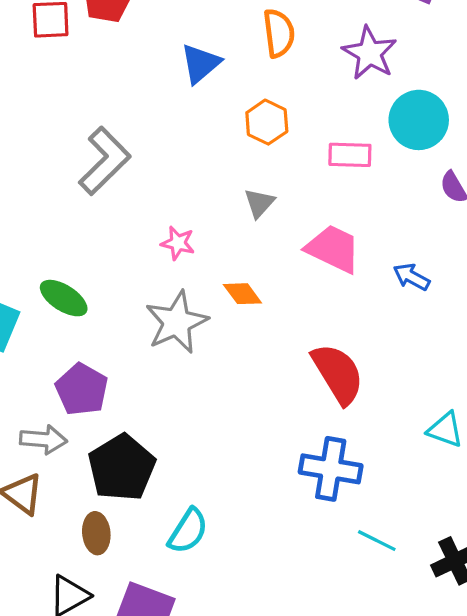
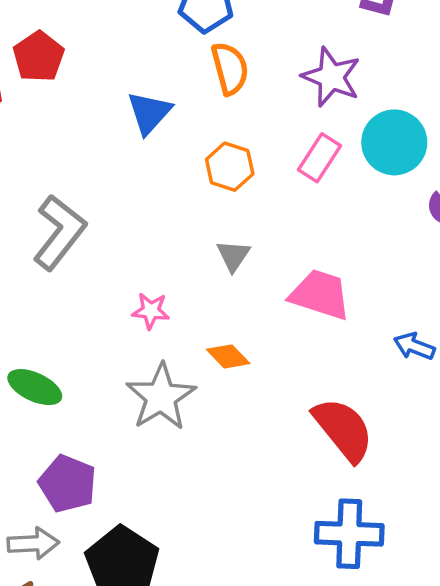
pink rectangle: (350, 155) -> (320, 158), moved, turned -51
blue arrow: (411, 277) -> (414, 346), moved

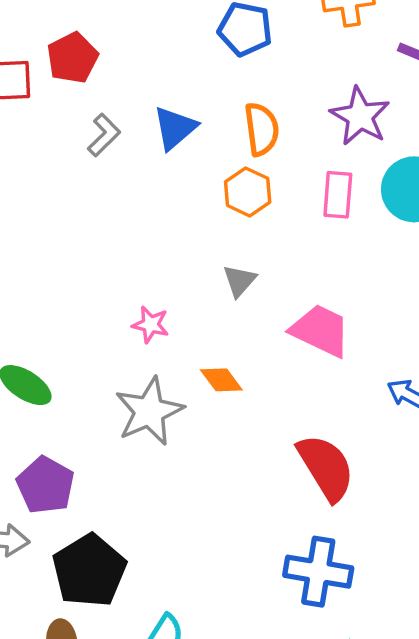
orange semicircle: (230, 68) -> (262, 129), moved
pink rectangle: (320, 158) -> (338, 195), turned -36
gray L-shape: (59, 232) -> (104, 135), moved, size x0.6

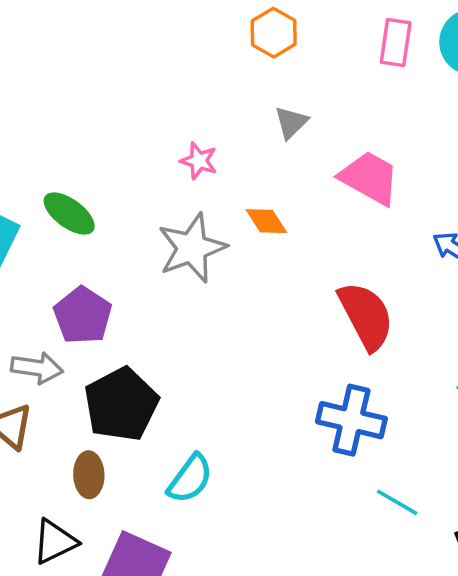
orange hexagon: (248, 192) -> (274, 33), moved

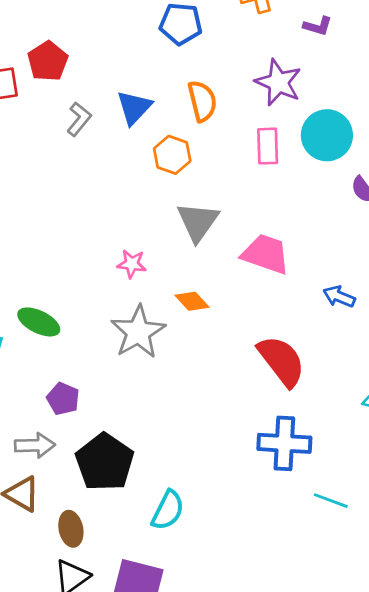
gray triangle: (291, 122) -> (198, 222), size x1.6
purple pentagon: (83, 315) -> (63, 399), size x0.7
brown ellipse: (89, 475) -> (71, 529), moved

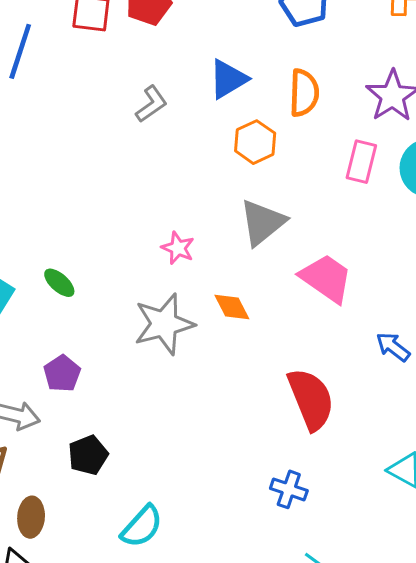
gray L-shape: (79, 119) -> (151, 104), moved
green ellipse: (39, 322) -> (59, 283), size x0.7
blue cross: (284, 443) -> (289, 489), size x0.6
black pentagon: (105, 462) -> (88, 455), size x0.6

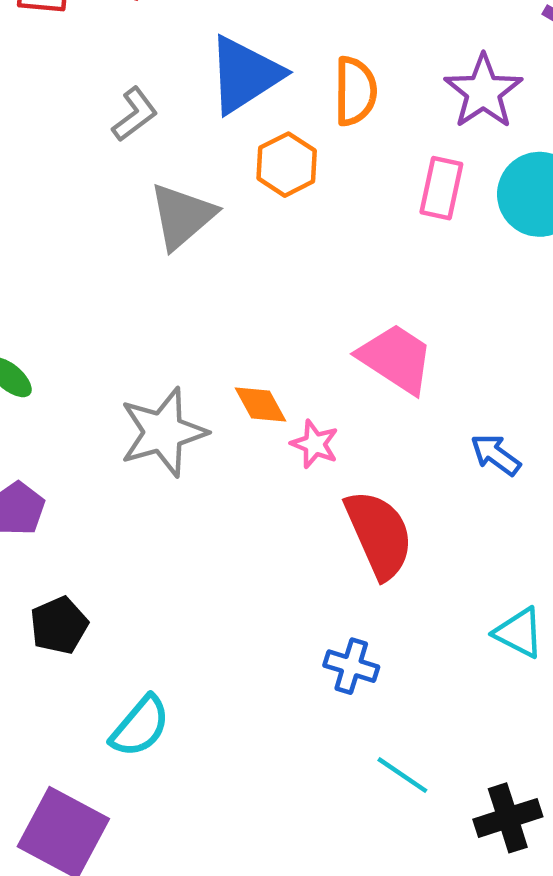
blue triangle: (228, 79) -> (245, 75), size x1.4
gray triangle: (262, 223) -> (182, 216), moved
pink star: (178, 248) -> (315, 444), moved

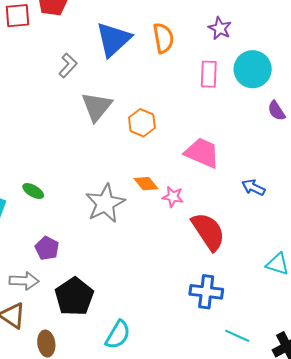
purple star: (483, 92) -> (220, 28), size x0.7
orange hexagon: (287, 165) -> (142, 123), moved
black pentagon: (59, 625) -> (74, 297), size x1.5
blue cross: (351, 666) -> (206, 292), size x1.4

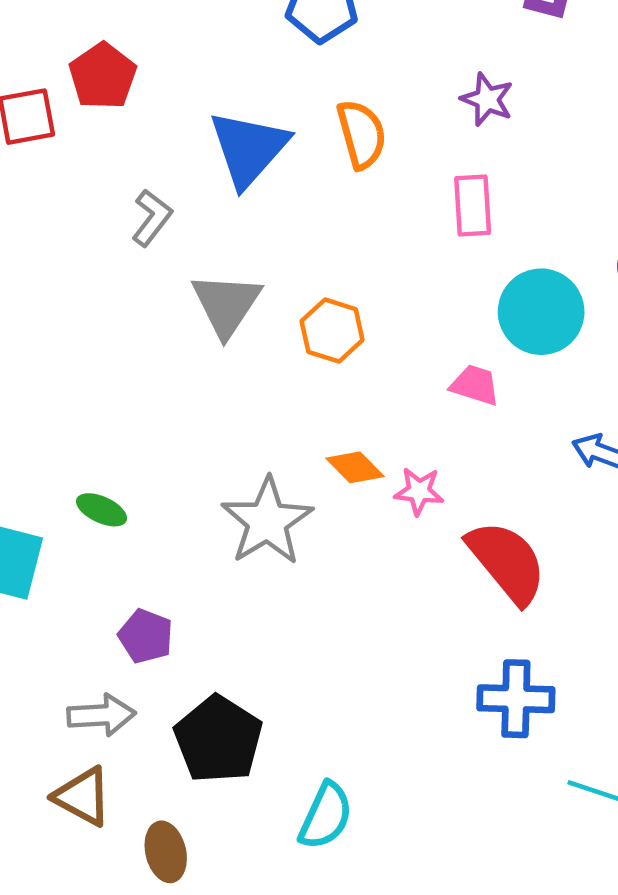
cyan circle: (253, 69) -> (541, 312), moved
pink trapezoid: (202, 153) -> (475, 385), size x0.6

